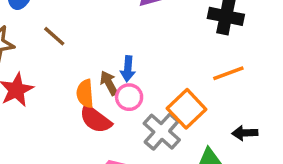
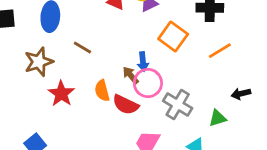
orange semicircle: (85, 94) -> (102, 91), moved
pink circle: (129, 97) -> (148, 83), size x1.4
orange square: (187, 109) -> (173, 36), moved

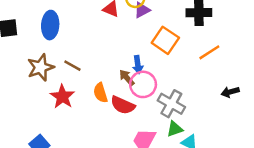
brown line: (82, 48) -> (72, 66), moved
green triangle: (217, 118) -> (175, 129), moved

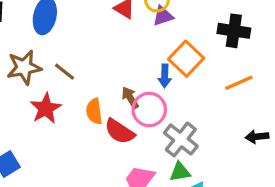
blue arrow: (138, 65) -> (165, 76), moved

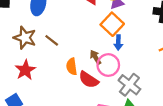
orange square: (186, 59) -> (112, 24), moved
brown star: (24, 67) -> (25, 38), turned 30
red star: (46, 108) -> (25, 70), moved

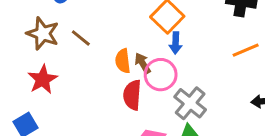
orange semicircle: (72, 67) -> (123, 61), moved
red semicircle: (89, 80) -> (132, 95), turned 60

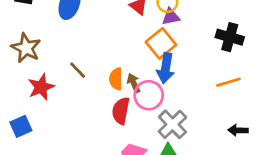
brown star: (43, 34) -> (26, 48), moved
brown line: (81, 38) -> (78, 70), moved
blue arrow: (176, 43) -> (166, 68), size x1.5

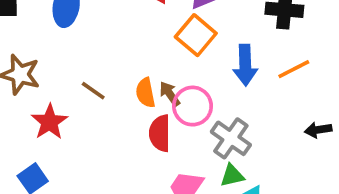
blue arrow: (166, 68) -> (245, 65), moved

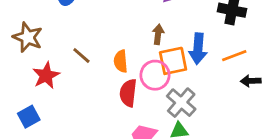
orange square: (196, 35) -> (173, 61), moved, turned 32
brown arrow: (170, 94) -> (158, 34), moved, turned 36
black arrow: (318, 130) -> (251, 81), moved

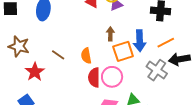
pink circle: (155, 75) -> (112, 77), moved
black arrow: (251, 81) -> (179, 59), size x1.5
gray cross: (181, 103) -> (157, 70), moved

